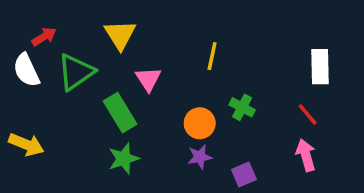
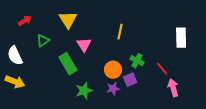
white semicircle: (26, 70) -> (15, 56), moved
green triangle: (76, 72) -> (43, 41), size x0.6
red line: (308, 114) -> (162, 69), moved
green star: (124, 159) -> (84, 91), moved
purple square: (244, 175) -> (130, 80), moved

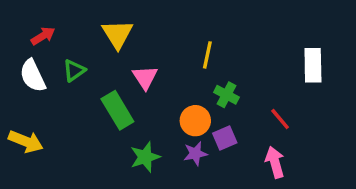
white semicircle: (15, 56) -> (33, 76), moved
green cross: (137, 61) -> (226, 95), moved
pink arrow: (173, 88) -> (275, 162), moved

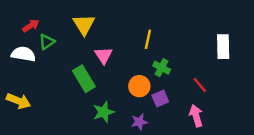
green triangle: (74, 70) -> (47, 42), moved
white semicircle: (33, 76) -> (23, 54), turned 125
purple star: (195, 154) -> (139, 122), moved

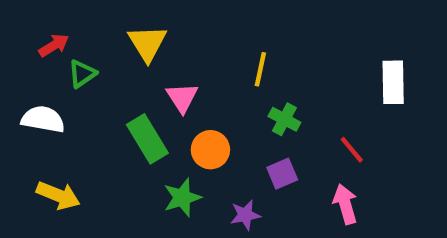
white semicircle: (23, 54) -> (43, 119), moved
orange circle: (139, 86) -> (210, 150), moved
yellow arrow: (18, 101) -> (58, 195), moved

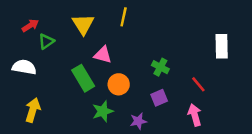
yellow line: (260, 69) -> (124, 17), moved
pink triangle: (182, 98) -> (103, 55), turned -42
yellow arrow: (58, 195) -> (33, 110), turned -95

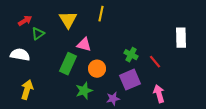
green rectangle: (83, 78) -> (68, 64), turned 55
red line: (198, 84) -> (155, 62), moved
purple square: (159, 98) -> (130, 80), size x1.5

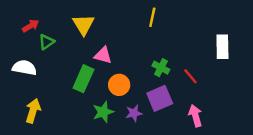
yellow line: (101, 14) -> (152, 17), moved
purple star: (113, 99) -> (134, 113), moved

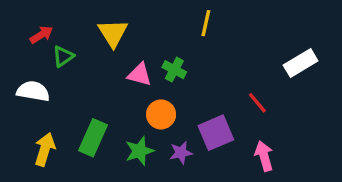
white rectangle: (222, 47) -> (301, 63), turned 60
green cross: (161, 68) -> (174, 70), moved
green rectangle: (83, 79) -> (93, 138), moved

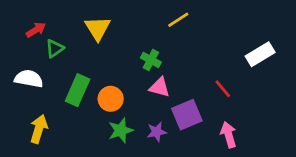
yellow line: (206, 23) -> (178, 20), turned 45
pink triangle: (139, 75) -> (159, 87), moved
orange circle: (161, 114) -> (111, 99), moved
green rectangle: (93, 138) -> (78, 90), moved

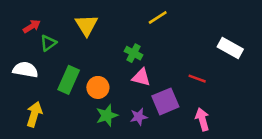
white rectangle: (260, 54) -> (230, 48), turned 60
red line: (223, 89) -> (197, 79), turned -30

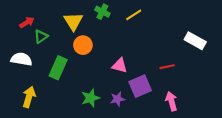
green cross: (134, 53) -> (102, 12), moved
red line: (197, 79) -> (167, 67), turned -32
orange circle: (98, 87) -> (83, 45), moved

